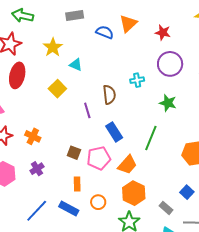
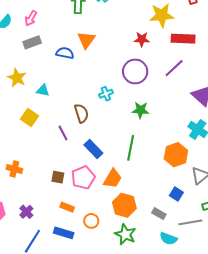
red star: (163, 32) -> (142, 39), moved
purple cross: (37, 169) -> (26, 212), moved
orange rectangle: (77, 184) -> (67, 207), turned -56

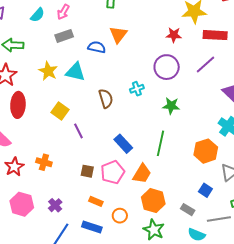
cyan triangle: (43, 90) -> (75, 72), moved, size x1.5
brown semicircle: (81, 113) -> (106, 98), moved
purple line: (63, 133) -> (78, 131), moved

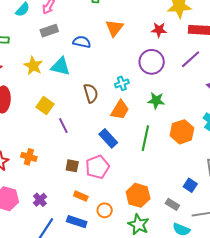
orange triangle: (118, 35) -> (114, 28), moved
orange hexagon: (206, 151) -> (182, 132), moved
orange trapezoid: (142, 174) -> (120, 110), moved

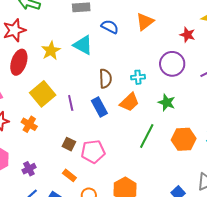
yellow star: (33, 66) -> (51, 51), moved
yellow square: (45, 106) -> (43, 94), moved, size x1.4
blue rectangle: (108, 138) -> (99, 107), moved

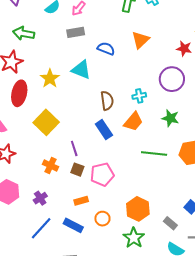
purple line: (71, 103) -> (74, 148), moved
orange cross: (29, 124) -> (50, 166), moved
green line: (147, 136) -> (154, 153), turned 75
orange rectangle: (69, 175) -> (81, 201), turned -48

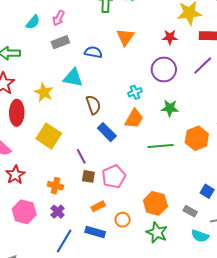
brown semicircle: (107, 101) -> (93, 105), moved
orange cross: (50, 166) -> (55, 186), moved

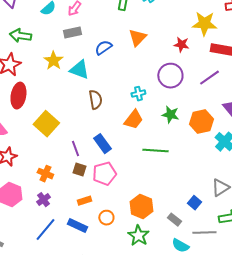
blue semicircle: (93, 52) -> (103, 48), turned -54
yellow star: (44, 92) -> (53, 61), moved
blue rectangle: (107, 132) -> (102, 144), moved
orange hexagon: (197, 138) -> (201, 122), moved

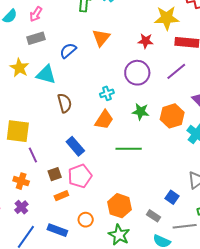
yellow square: (46, 124) -> (18, 131), turned -30
purple line: (75, 149) -> (33, 155), moved
brown square: (79, 170) -> (55, 174), turned -32
orange rectangle: (84, 201) -> (61, 196), moved

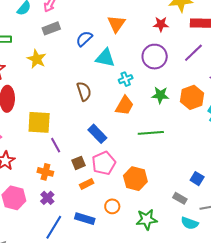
cyan triangle: (46, 75) -> (105, 58), moved
orange hexagon: (120, 206) -> (135, 179), moved
green star: (119, 235) -> (147, 219), turned -30

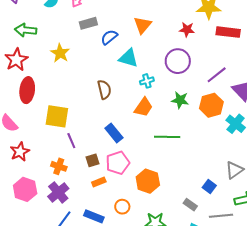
gray rectangle: (51, 28) -> (88, 23), moved
purple line: (193, 53) -> (217, 75), moved
purple cross: (47, 198) -> (58, 192), size x1.5

